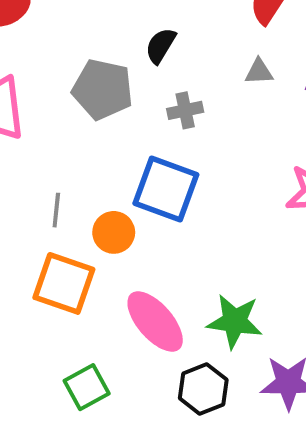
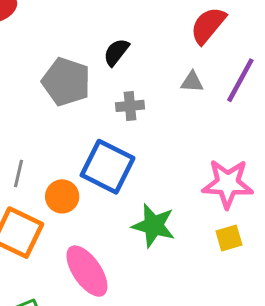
green star: (235, 321) -> (154, 226), moved

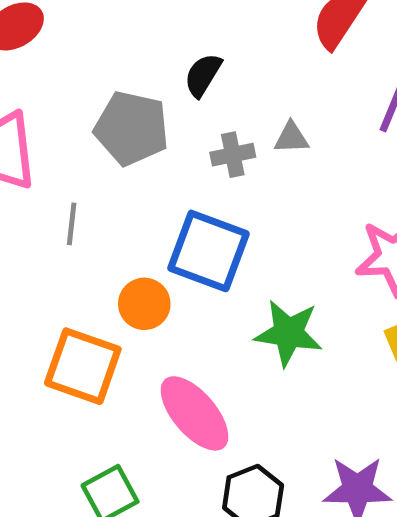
gray triangle: (192, 82) -> (291, 138), moved
gray line: (19, 174) -> (72, 224), moved

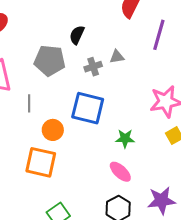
orange circle: (144, 304) -> (53, 130), moved
green star: (288, 333) -> (125, 139), size x0.7
pink ellipse: (194, 413) -> (120, 172), moved, size x0.7

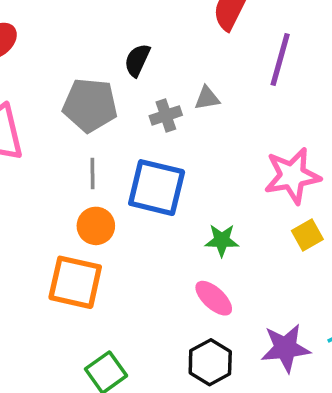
gray line: (29, 103) -> (92, 174), moved

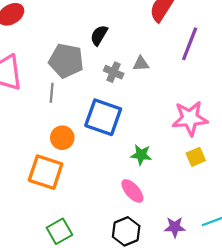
gray cross: (166, 115) -> (114, 72), turned 36
gray line: (92, 174) -> (52, 93), moved
purple star: (285, 348) -> (175, 227), size x0.7

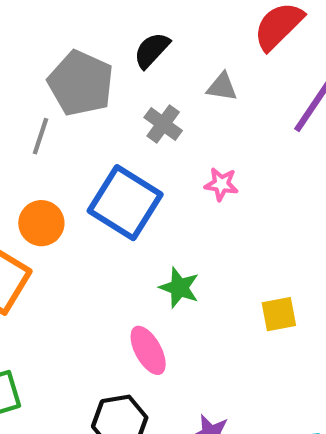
gray triangle: (141, 64) -> (222, 87), moved
pink star: (190, 118) -> (221, 184), moved, size x0.5

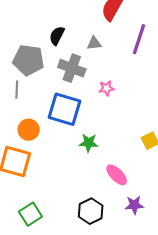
gray cross: (163, 124) -> (72, 68), size x1.5
green star: (179, 288) -> (89, 143), moved
pink ellipse: (148, 350) -> (117, 175), moved

